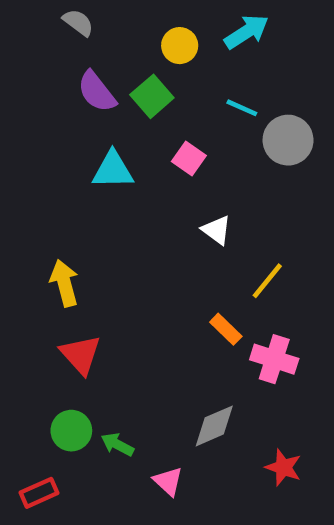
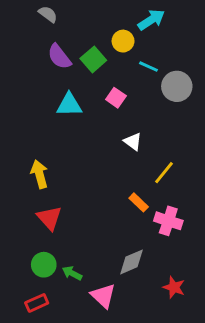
yellow circle: (180, 46) -> (123, 41), moved
pink triangle: (168, 481) -> (103, 296), size x1.4
red rectangle: (39, 493) -> (37, 303), moved

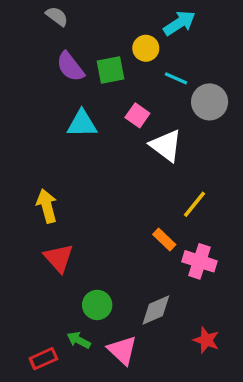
green square: (93, 59) -> (111, 70), turned 30
white triangle: (133, 142) -> (166, 146), moved, size x1.5
green circle: (44, 265) -> (97, 305), moved
green arrow: (72, 273) -> (79, 340), moved

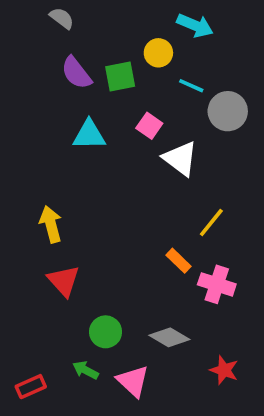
cyan arrow: (179, 23) -> (195, 25), turned 56
gray diamond: (156, 310) -> (169, 337), turned 54
red rectangle: (43, 359) -> (31, 387), moved

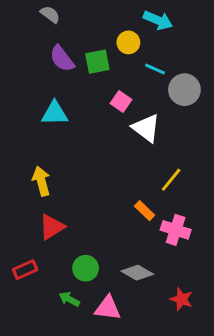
cyan triangle: (89, 135) -> (55, 113), moved
red triangle: (64, 281) -> (52, 227), turned 40
pink triangle: (133, 381) -> (108, 308), turned -36
red rectangle: (31, 387) -> (25, 270), moved

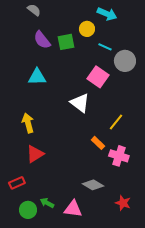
pink square: (121, 101) -> (98, 77), moved, size x1.5
white triangle: (146, 128) -> (80, 103), moved
green circle: (86, 268) -> (28, 210), moved

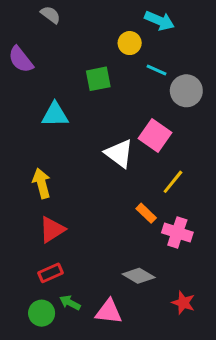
purple semicircle: (42, 40) -> (21, 59), moved
green square: (66, 42) -> (98, 79), moved
pink square: (98, 77) -> (155, 136), moved
red rectangle: (17, 183) -> (51, 273), moved

